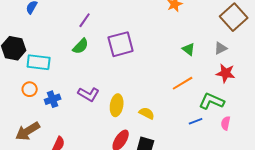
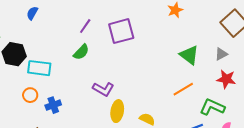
purple square: (121, 44) -> (121, 31), moved
green triangle: (189, 49) -> (189, 55), size x1.5
purple L-shape: (89, 94) -> (103, 89), moved

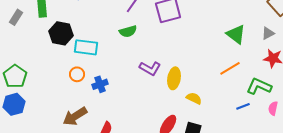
green semicircle: (81, 52) -> (128, 31), turned 30
yellow ellipse: (117, 111) -> (174, 78), moved

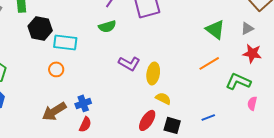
blue cross: (100, 84) -> (83, 103), moved
yellow semicircle: (194, 98) -> (163, 98), moved
blue line: (243, 106) -> (208, 117), moved

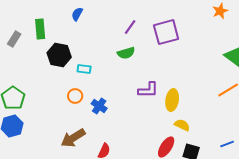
cyan rectangle: (65, 42) -> (84, 69), size x0.6
purple L-shape: (129, 63) -> (148, 90), turned -30
blue cross: (83, 103) -> (99, 106), moved, turned -35

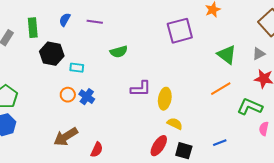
blue semicircle: (77, 14) -> (65, 20), moved
purple line: (130, 27) -> (95, 22), moved, turned 63
purple square: (166, 32) -> (180, 31), moved
blue cross: (99, 106) -> (87, 97), moved

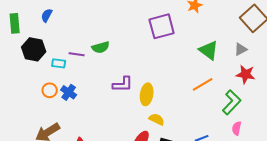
purple line: (95, 22) -> (77, 54), moved
green L-shape: (250, 107) -> (232, 102), turned 110
pink semicircle: (264, 129) -> (237, 128), moved

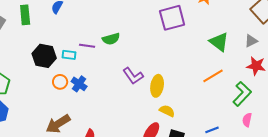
black hexagon: (34, 49) -> (44, 56), moved
purple L-shape: (123, 84) -> (133, 76), turned 55

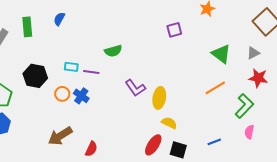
purple square: (172, 18) -> (174, 30), size x0.6
purple line: (87, 46) -> (91, 72), moved
black hexagon: (44, 56) -> (35, 76), moved

